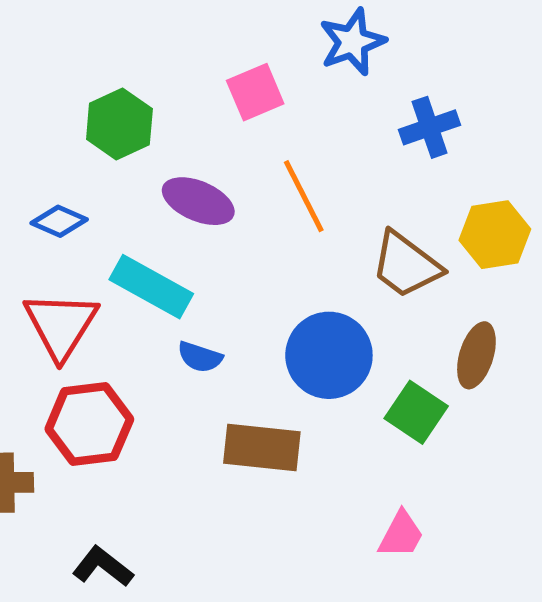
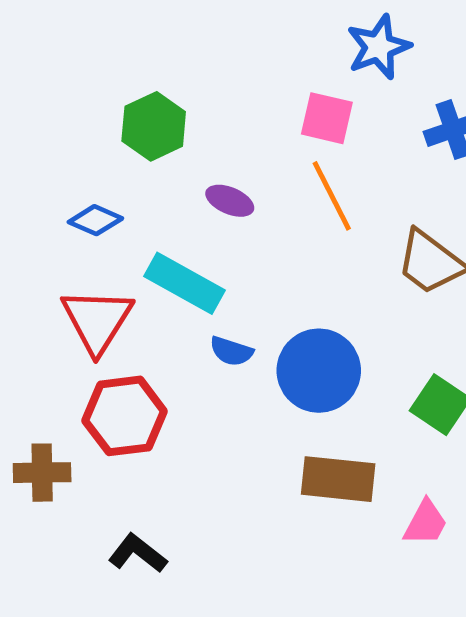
pink square: (255, 92) -> (327, 118), moved, turned 36
purple ellipse: (198, 201) -> (230, 201), size x0.7
blue circle: (329, 355) -> (319, 371), moved
brown rectangle: (262, 447) -> (338, 479), moved

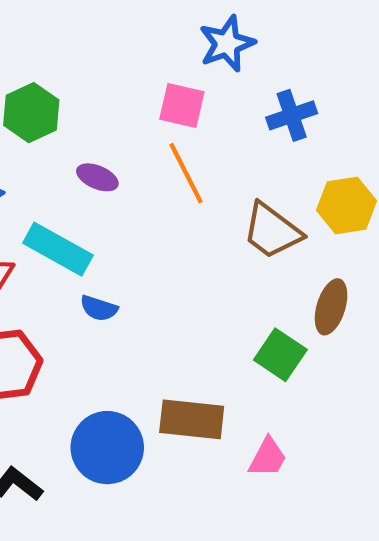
blue circle: (319, 371) -> (107, 448), moved

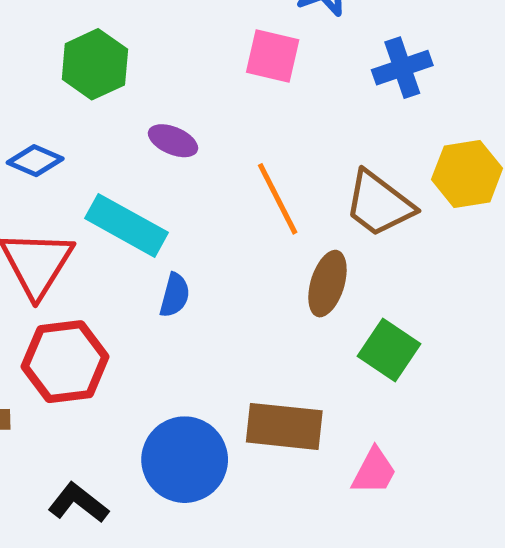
orange line: (186, 173) -> (278, 199), moved
brown ellipse: (331, 307) -> (327, 284), moved
blue semicircle: (99, 308) -> (175, 295), turned -93

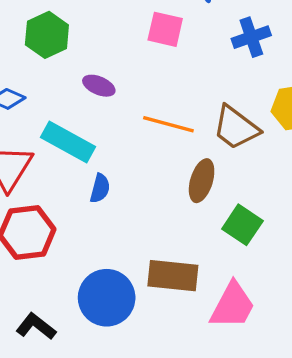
orange line: (278, 199) -> (168, 124), turned -48
pink trapezoid: (374, 471) -> (233, 305), size x1.5

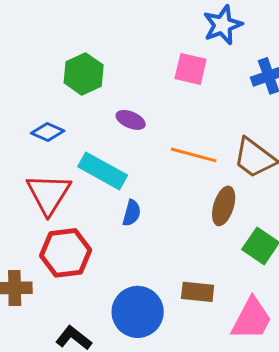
brown rectangle: (173, 276) -> (198, 292), size x0.7

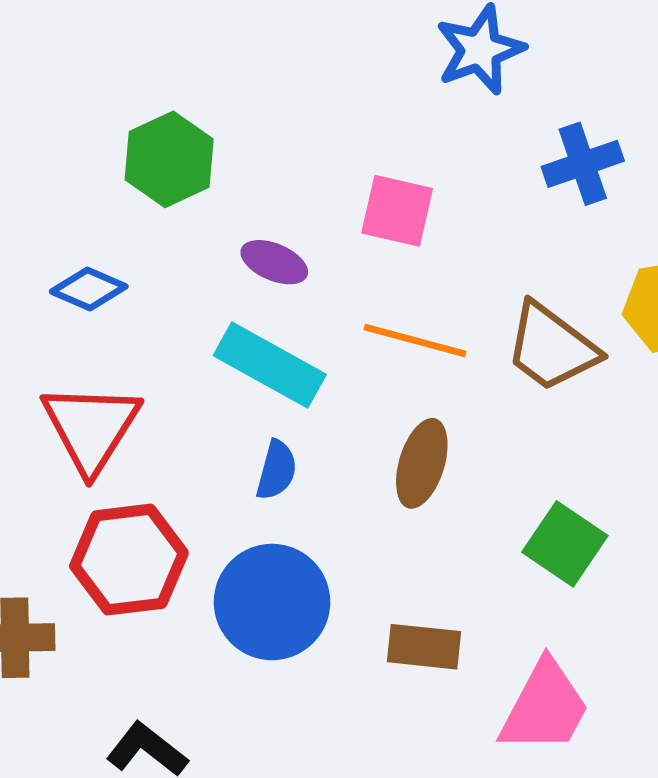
pink square: (191, 69) -> (397, 211), moved
cyan rectangle: (103, 171) -> (270, 365), moved
brown ellipse: (224, 206) -> (422, 463), moved
blue circle: (138, 312) -> (272, 602), moved

